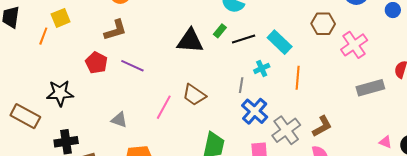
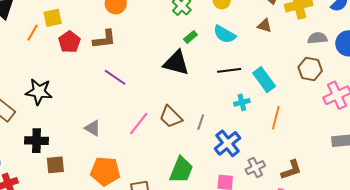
green rectangle: (220, 31) -> (190, 37), moved
red pentagon: (96, 63) -> (69, 42), moved
gray line: (241, 85) -> (201, 122), moved
gray cross: (286, 130) -> (255, 168), size x0.7

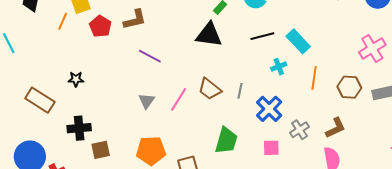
brown hexagon: (310, 69) -> (349, 87), moved
black star: (39, 92) -> (76, 79), size x0.6
gray triangle: (93, 128) -> (147, 101), moved, turned 42

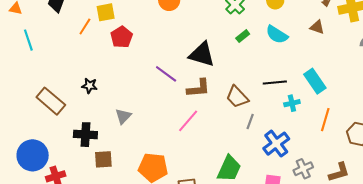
brown L-shape: (135, 20) -> (198, 88), moved
black triangle: (209, 35) -> (202, 54), moved
black line: (262, 36) -> (275, 82), moved
brown trapezoid: (210, 89) -> (237, 97), moved
gray triangle: (147, 101) -> (123, 116), moved

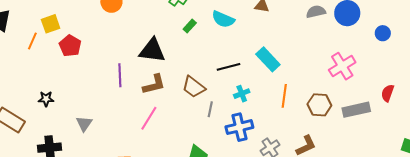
purple line: (166, 74) -> (120, 75), turned 60
cyan cross: (292, 103) -> (242, 94), moved
blue cross: (276, 144) -> (239, 127), turned 32

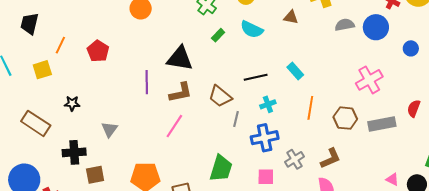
yellow square: (51, 24) -> (42, 70), moved
cyan rectangle: (268, 59) -> (295, 71), size x0.7

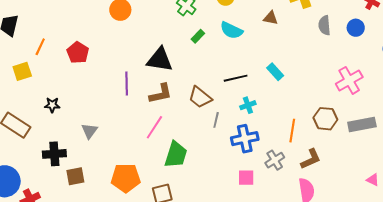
gray semicircle: (345, 25) -> (324, 25), turned -84
blue circle: (376, 27) -> (356, 28), size x0.7
orange line: (310, 108) -> (292, 131), moved
green trapezoid: (221, 168) -> (176, 155), moved

